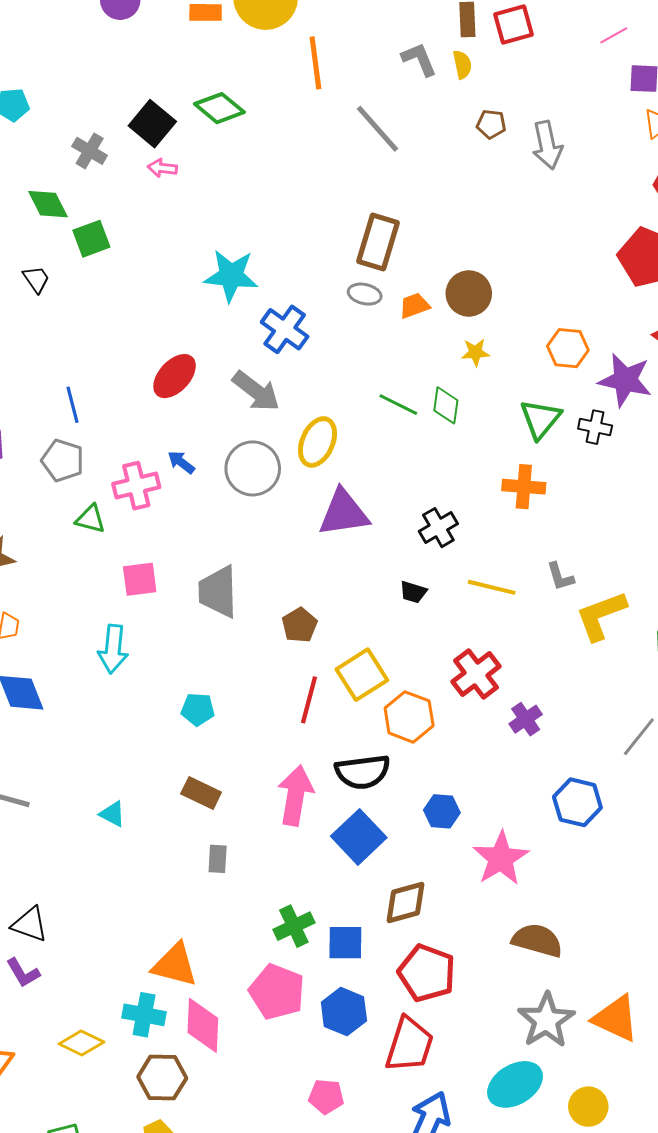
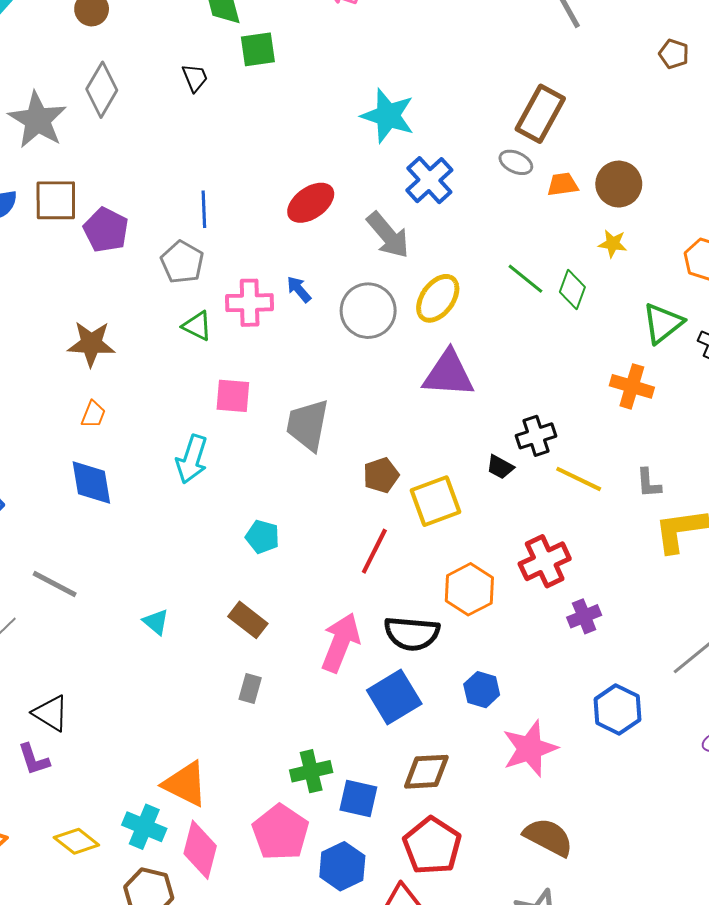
brown pentagon: (491, 124) -> (674, 54), moved
black cross: (438, 528) -> (536, 436), moved
yellow square: (362, 675) -> (436, 501), moved

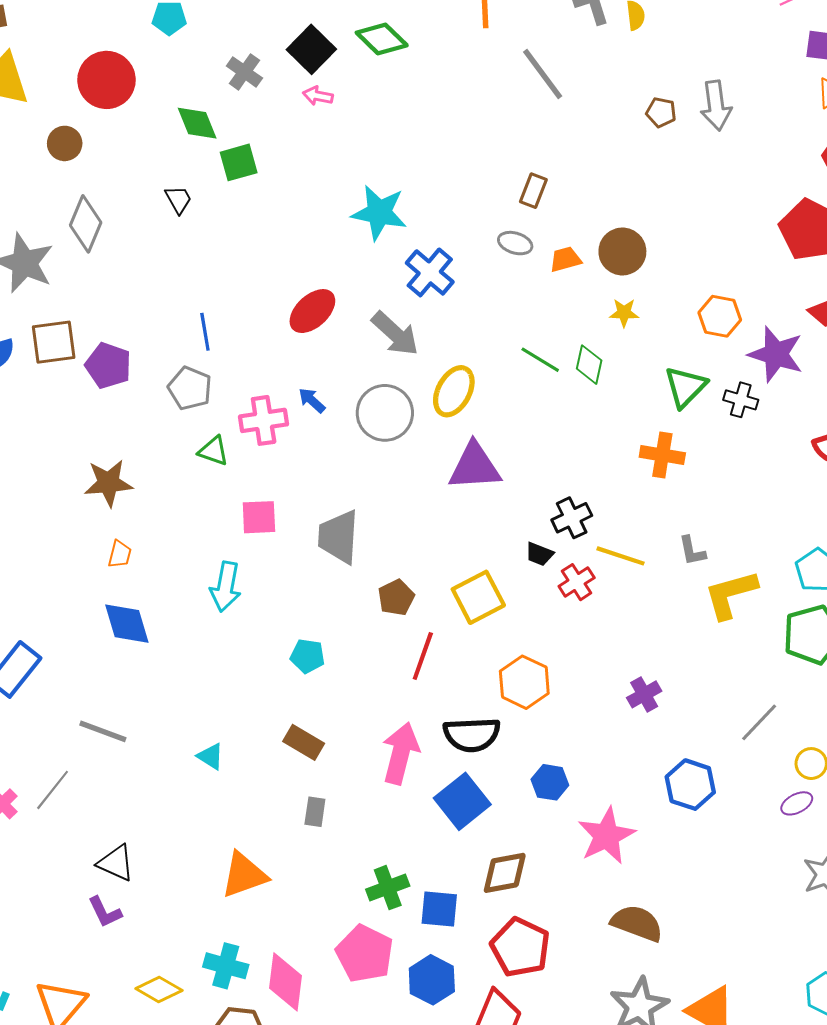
brown rectangle: (540, 114) -> (533, 191), size x0.6
brown pentagon: (381, 475) -> (396, 597), moved
red cross: (545, 561) -> (577, 582), moved, size x0.7
orange triangle: (185, 784) -> (244, 875), moved, turned -39

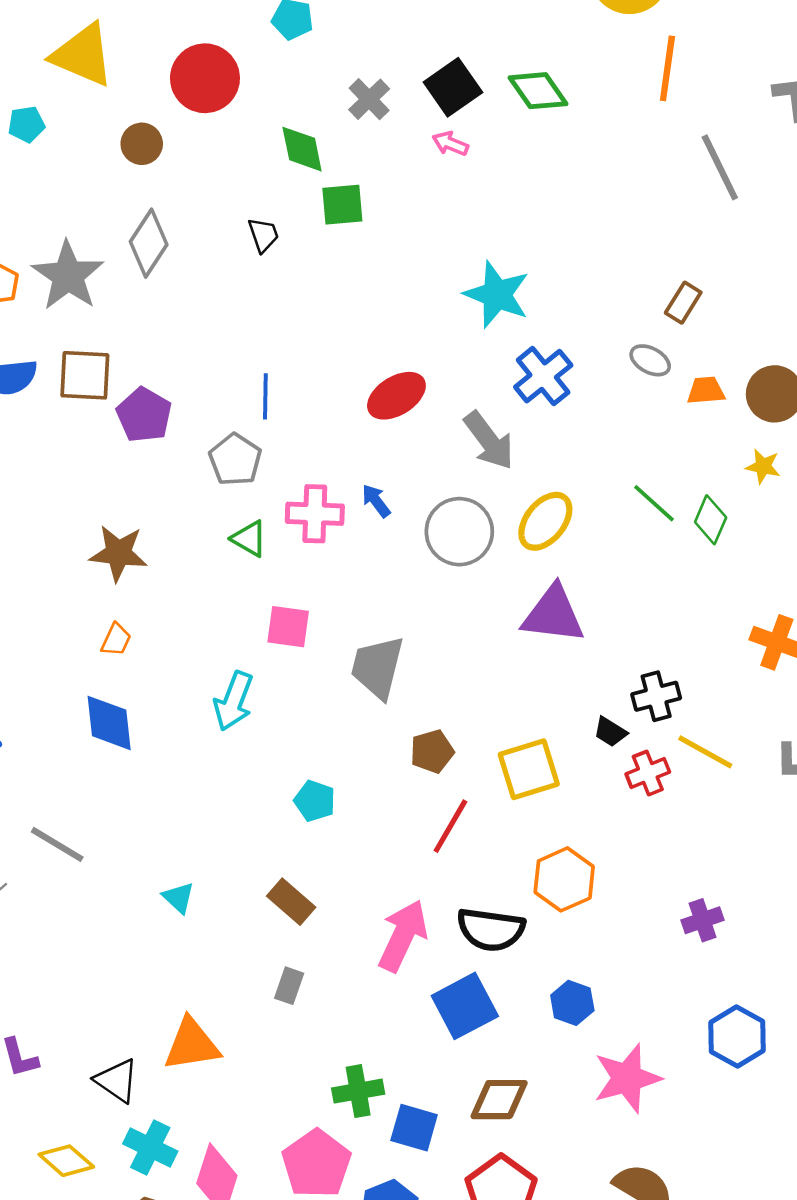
black triangle: (116, 863) -> (117, 1081), moved

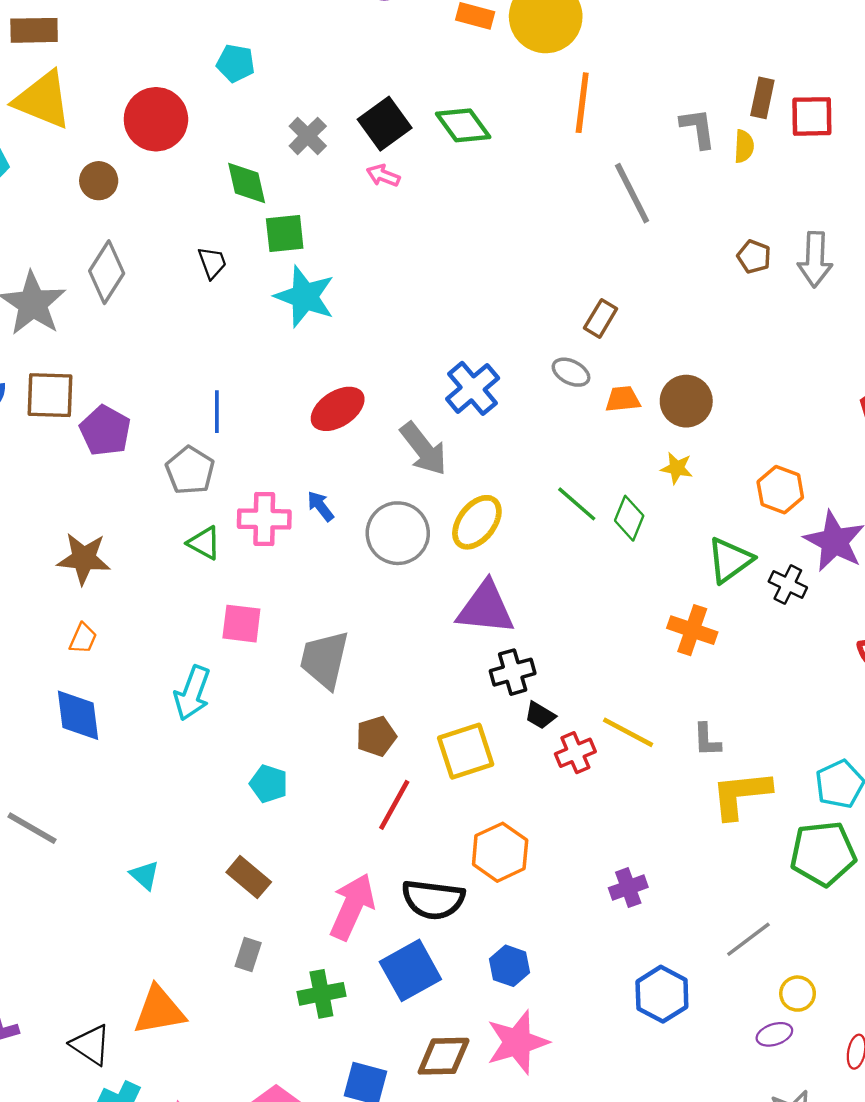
cyan star: (497, 294) -> (305, 297), moved
black cross: (656, 696) -> (513, 672), moved
pink star: (627, 1078) -> (517, 1042), moved
green cross: (358, 1091) -> (321, 994), moved

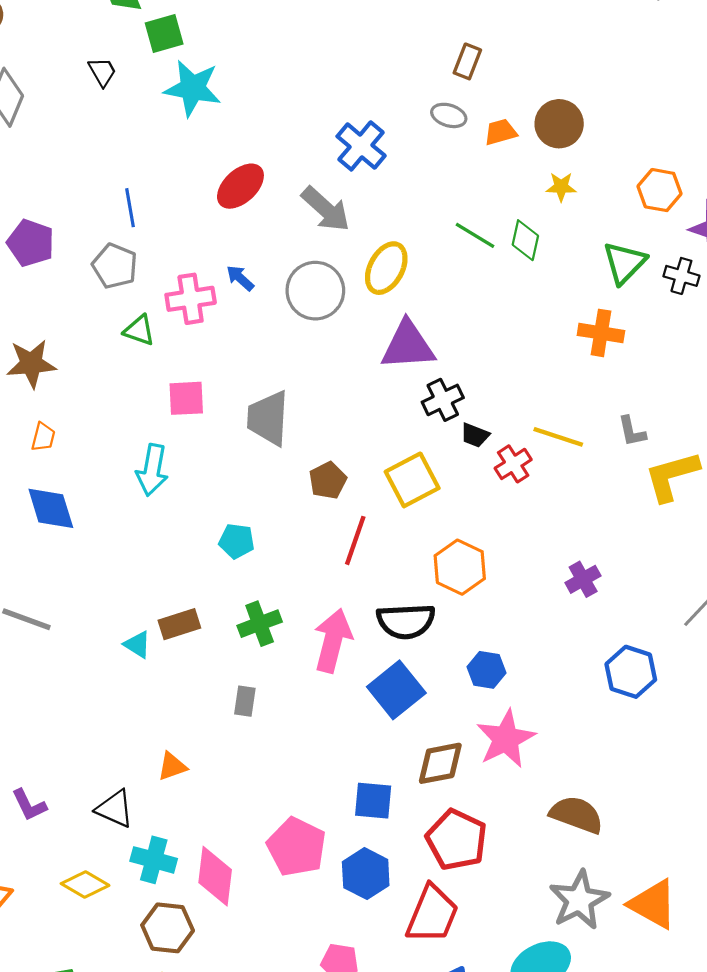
brown rectangle: (249, 877) -> (179, 624), moved, turned -48
green cross: (321, 994) -> (260, 624), moved
orange triangle: (159, 1010) -> (172, 766), size x0.6

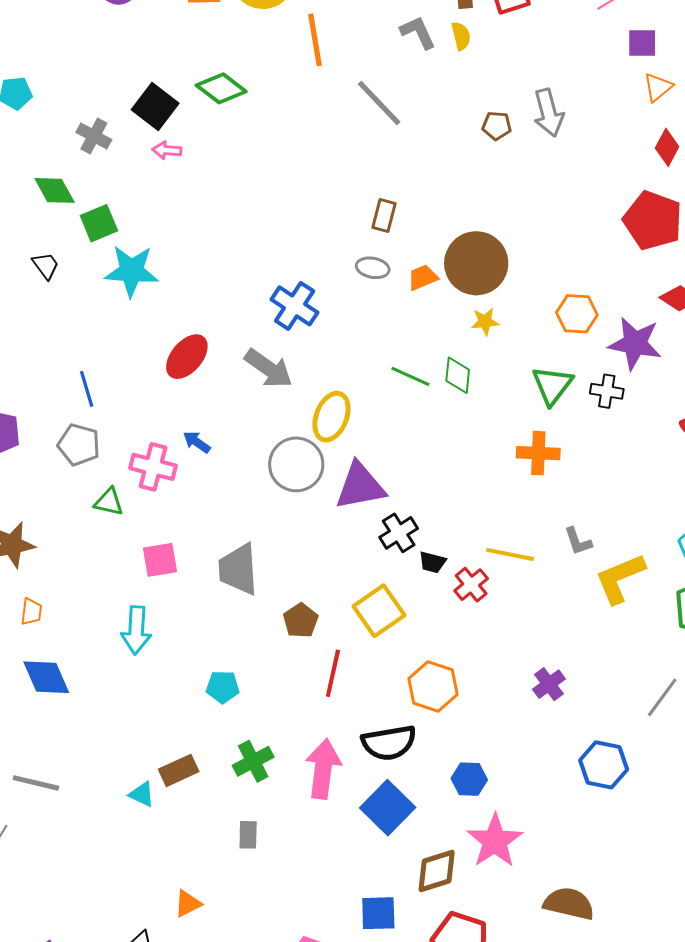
brown circle: (559, 124) -> (476, 263), size x1.4
gray circle: (315, 291) -> (296, 464), moved
pink cross: (191, 299) -> (153, 467), turned 30

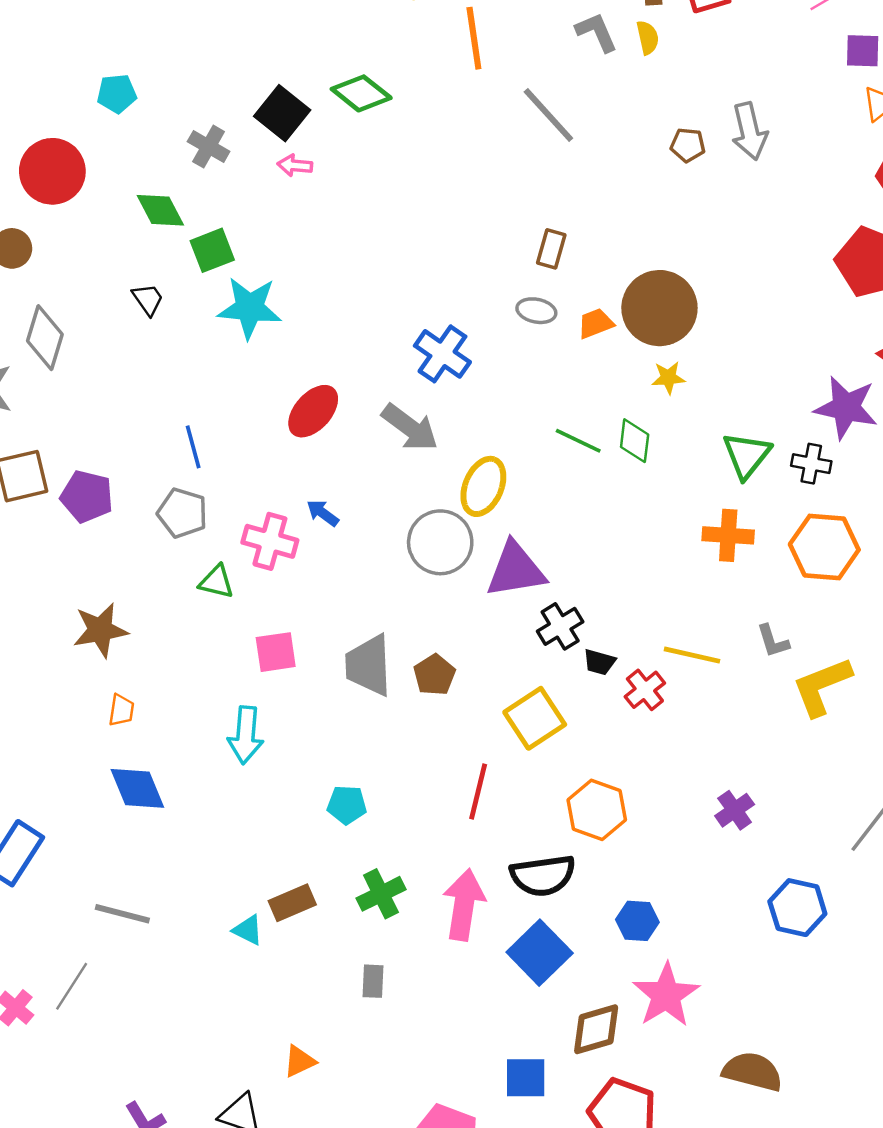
orange hexagon: (577, 314) -> (824, 547), moved, size x1.4
brown pentagon: (301, 621) -> (434, 675), moved

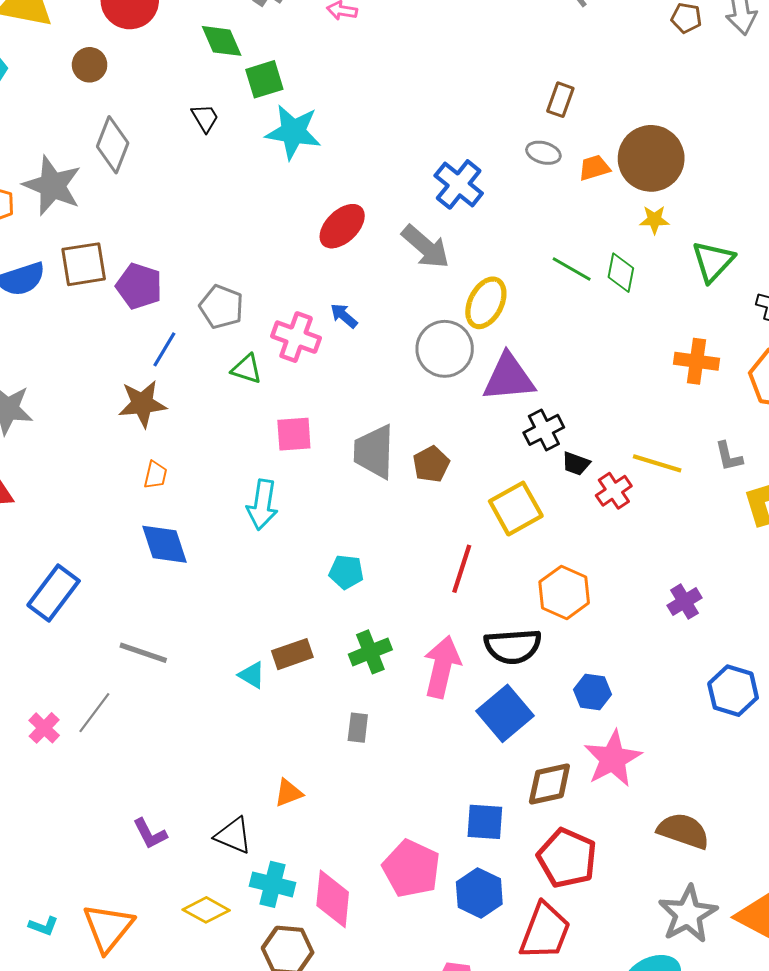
blue line: (193, 447) -> (164, 349), moved, turned 42
green triangle: (747, 455) -> (713, 261), moved

